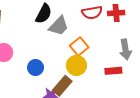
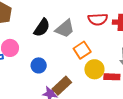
black semicircle: (44, 14) -> (42, 28), moved
yellow circle: (76, 65) -> (94, 69), moved

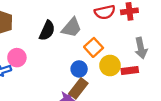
blue circle: (39, 65) -> (79, 69), moved

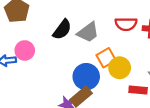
yellow circle: (110, 66) -> (120, 68), moved
blue circle: (79, 69) -> (86, 77), size x1.5

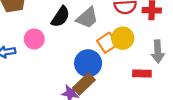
pink circle: (25, 50) -> (34, 39), moved
yellow circle: (120, 68) -> (123, 38), moved

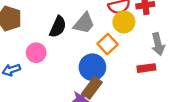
yellow circle: (123, 38) -> (124, 22), moved

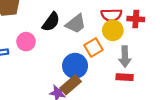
gray arrow: (158, 44) -> (125, 57), moved

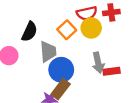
gray trapezoid: (76, 24) -> (48, 52), moved, turned -45
orange square: (93, 47) -> (67, 30), moved
gray arrow: (125, 57) -> (98, 63), moved

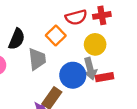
yellow circle: (91, 28) -> (95, 44), moved
blue circle: (61, 70) -> (73, 75), moved

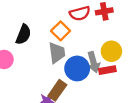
yellow circle: (95, 44) -> (111, 51), moved
gray trapezoid: (37, 59) -> (57, 53), moved

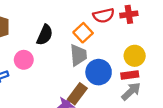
gray arrow: (93, 62) -> (131, 91), moved, turned -120

